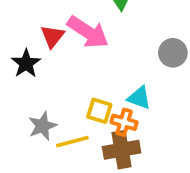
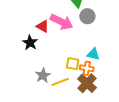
red triangle: (52, 36) -> (43, 26), turned -32
gray circle: (173, 53) -> (87, 16), moved
brown cross: (122, 150) -> (87, 83), turned -30

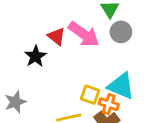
cyan triangle: (93, 54) -> (121, 86), size x1.5
gray star: (43, 75) -> (15, 102), moved

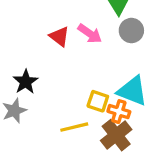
pink arrow: (84, 34) -> (90, 34), size x0.7
black star: (35, 56) -> (26, 82), moved

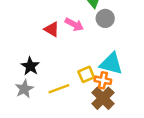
yellow square: (98, 101) -> (86, 74), turned -35
yellow line: (74, 127) -> (59, 89), moved

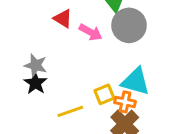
gray circle: (105, 18) -> (129, 25), size x1.5
red triangle: (52, 29) -> (63, 19), moved
gray star: (24, 89) -> (36, 65), moved, turned -30

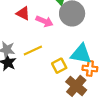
orange cross: (125, 102) -> (90, 68), moved
yellow line: (70, 111) -> (33, 51), moved

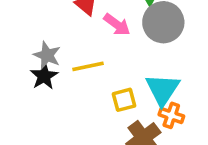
cyan triangle: (81, 54) -> (163, 89), turned 40

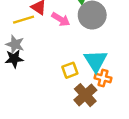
yellow line: (88, 66) -> (24, 20), moved
black star: (44, 76) -> (14, 59), turned 30

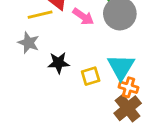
black star: (14, 59) -> (58, 63), moved
brown cross: (85, 95) -> (128, 108), moved

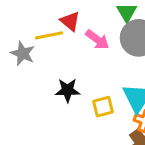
gray star: (29, 43) -> (23, 53), moved

